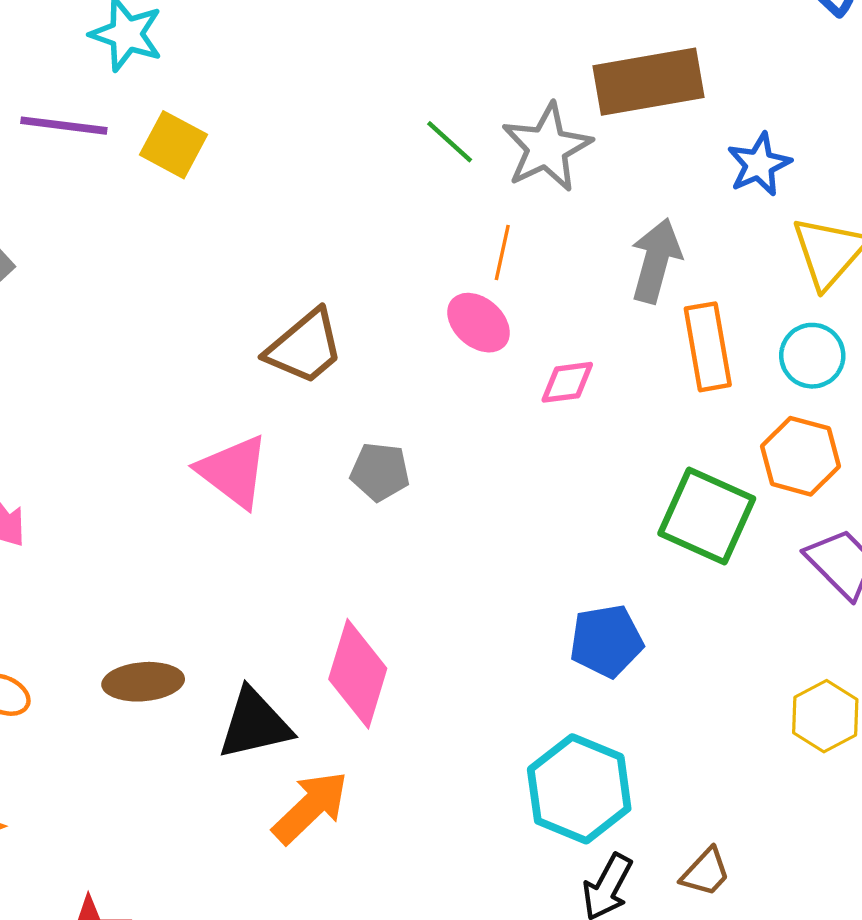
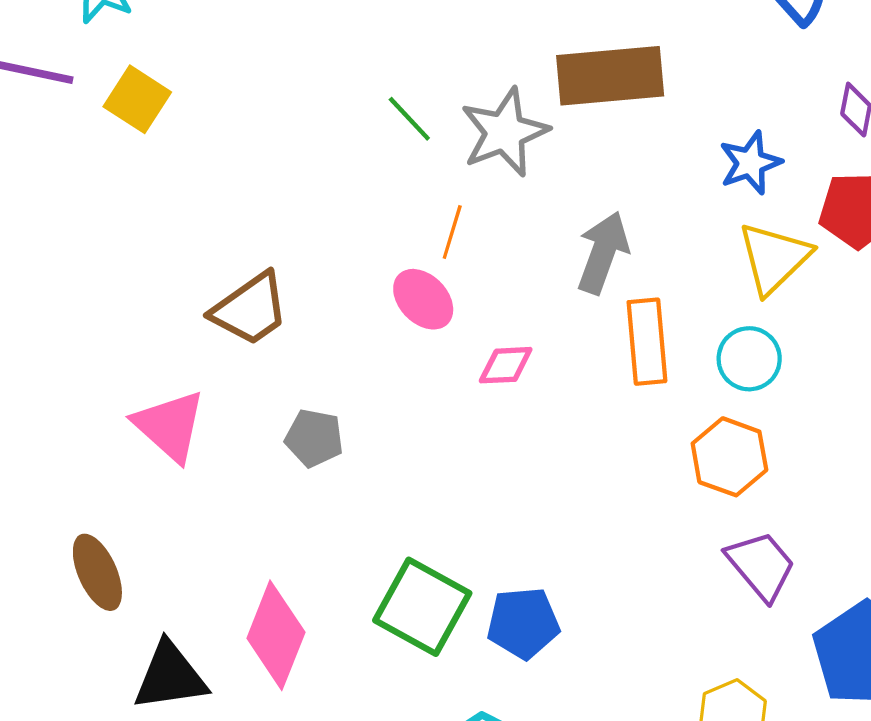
blue star: (759, 164) -> (750, 163), moved
green square: (707, 516) -> (422, 607), moved
brown ellipse: (143, 682) -> (97, 572), moved, turned 66

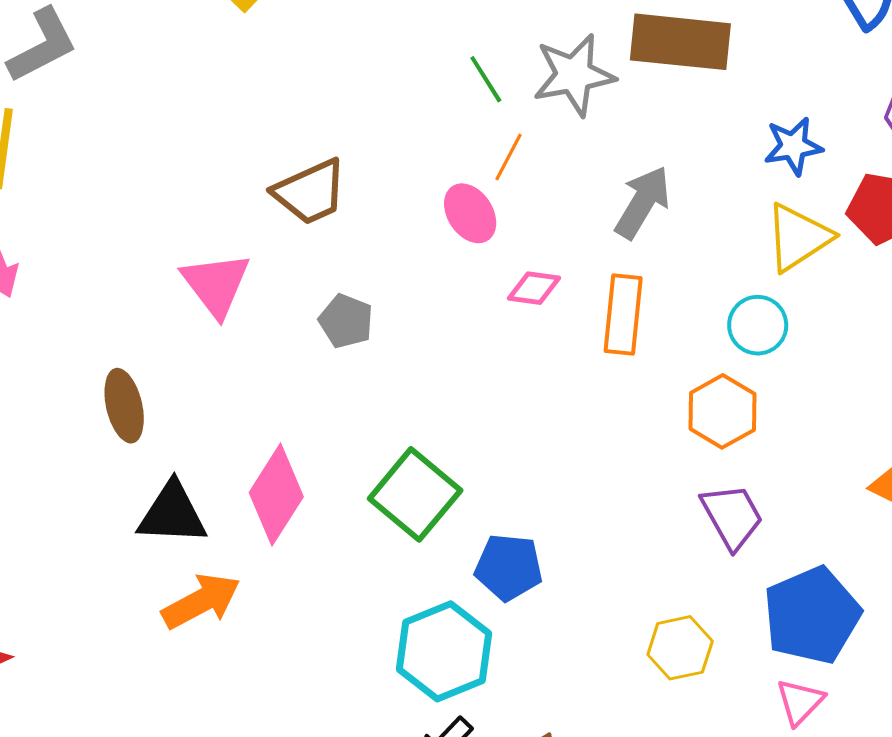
green line: (409, 119) -> (486, 79), moved
orange rectangle: (647, 342) -> (623, 315), moved
blue pentagon: (523, 623) -> (509, 567), moved

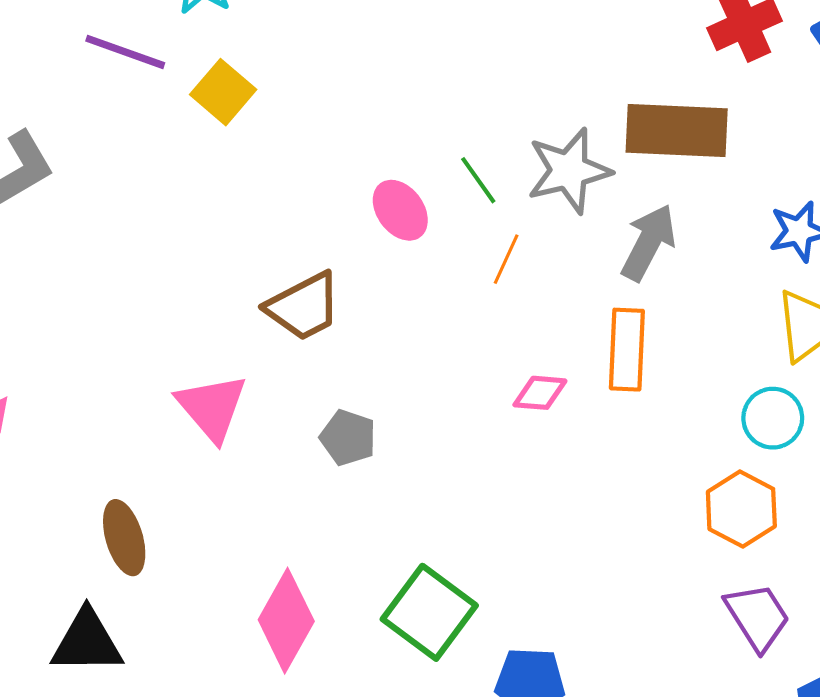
gray arrow: (643, 202) -> (649, 242), moved
pink ellipse: (470, 213) -> (400, 210), moved
orange rectangle: (623, 315) -> (627, 350), moved
black triangle: (172, 514) -> (87, 642), moved

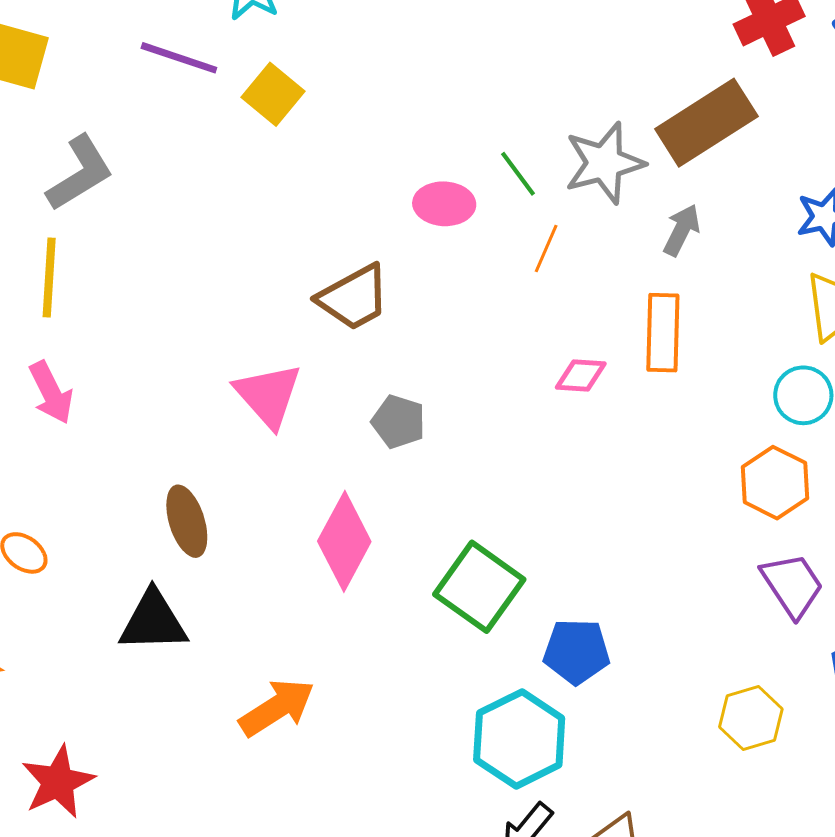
brown rectangle: (677, 130) -> (706, 123), turned -34
pink ellipse: (400, 210) -> (444, 204), turned -50
gray arrow: (649, 242) -> (682, 230), size x0.7
pink diamond: (286, 621) -> (344, 541), moved

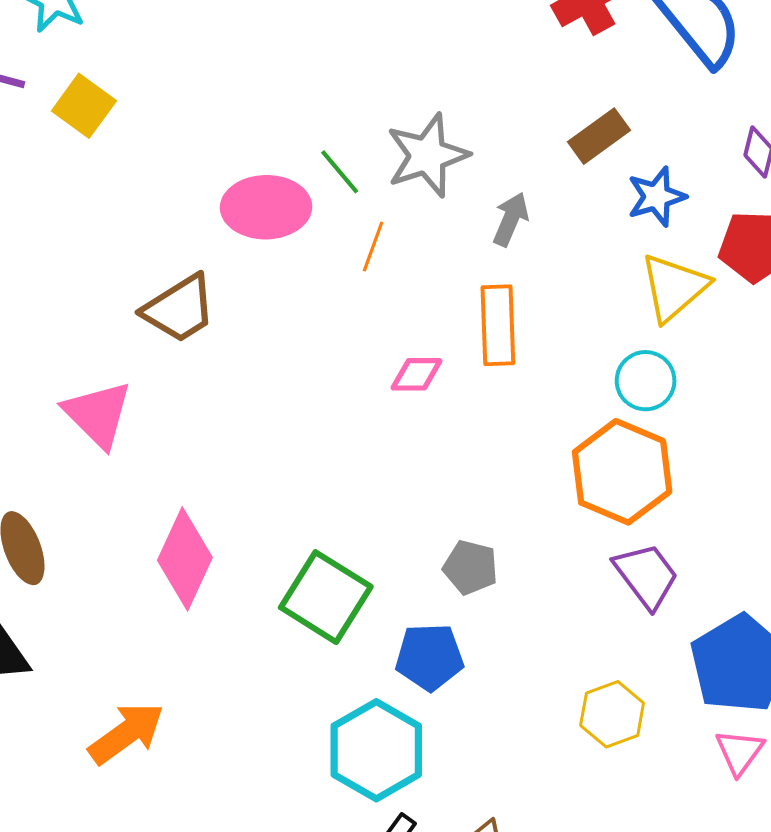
brown rectangle: (706, 123) -> (599, 136), moved, size x0.6
pink ellipse: (444, 204) -> (266, 207), size x1.4
gray pentagon: (398, 422) -> (470, 567), moved
orange hexagon: (775, 483) -> (622, 472), size x1.4

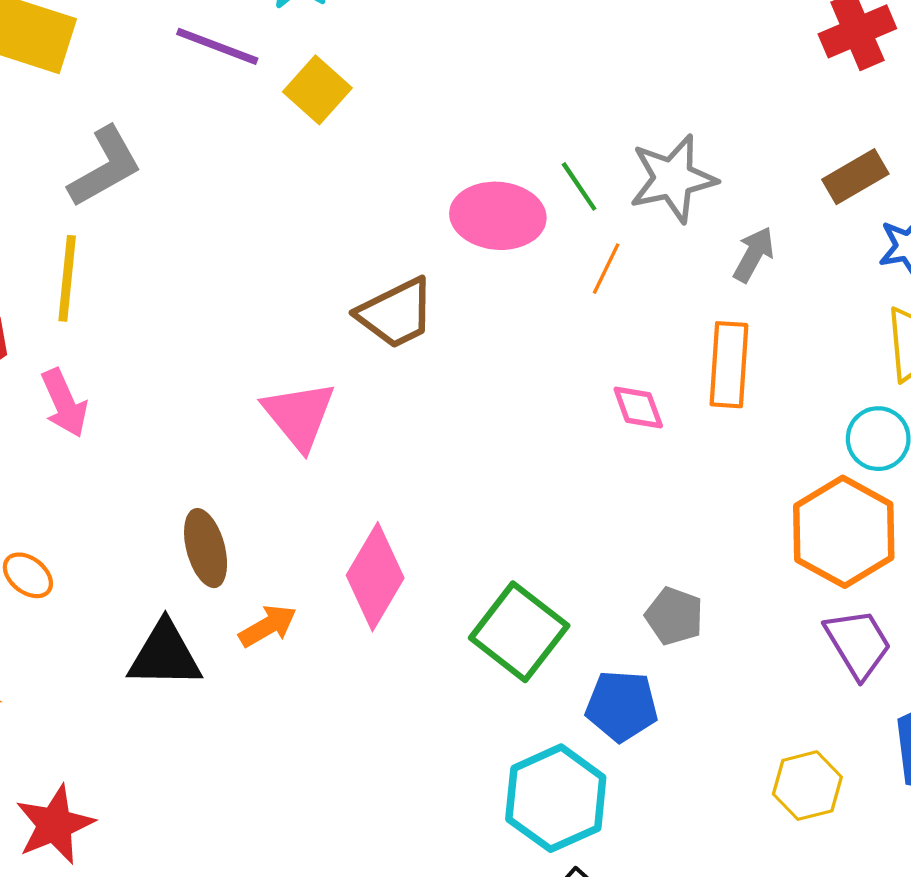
pink diamond: (417, 374) -> (638, 407), turned 64
orange arrow: (126, 733) -> (268, 626), moved, size x0.7

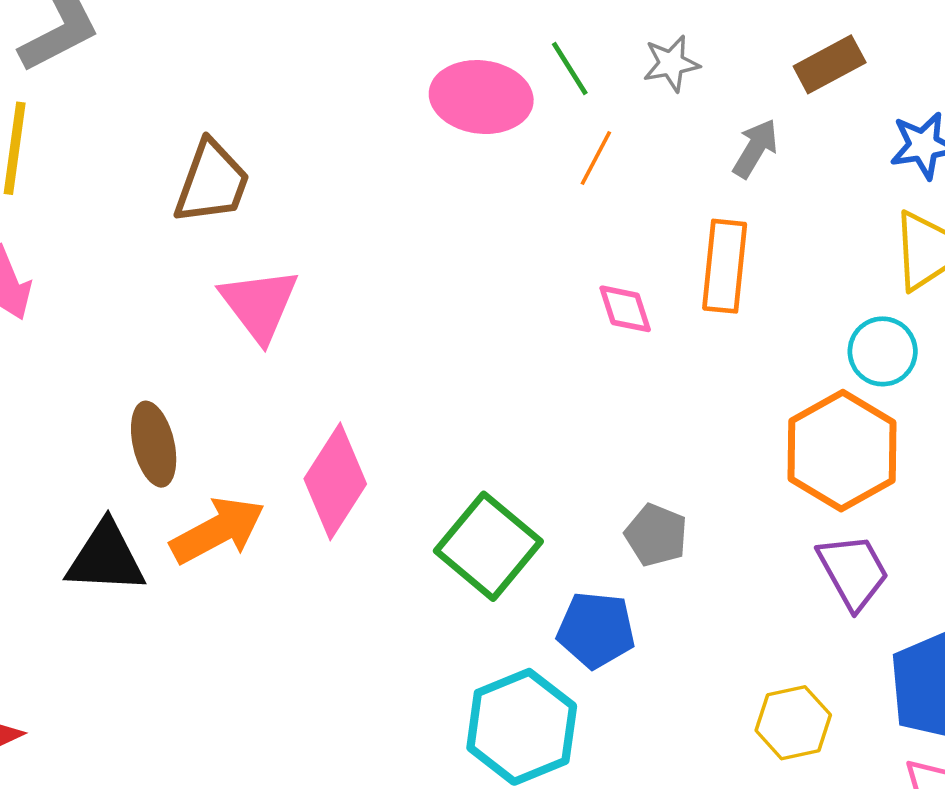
brown rectangle: (855, 177) -> (830, 64), moved
gray star: (673, 179) -> (671, 63), size x0.6
brown trapezoid: (396, 313) -> (212, 182), moved, turned -46
orange arrow: (268, 626) -> (218, 530), size x1.5

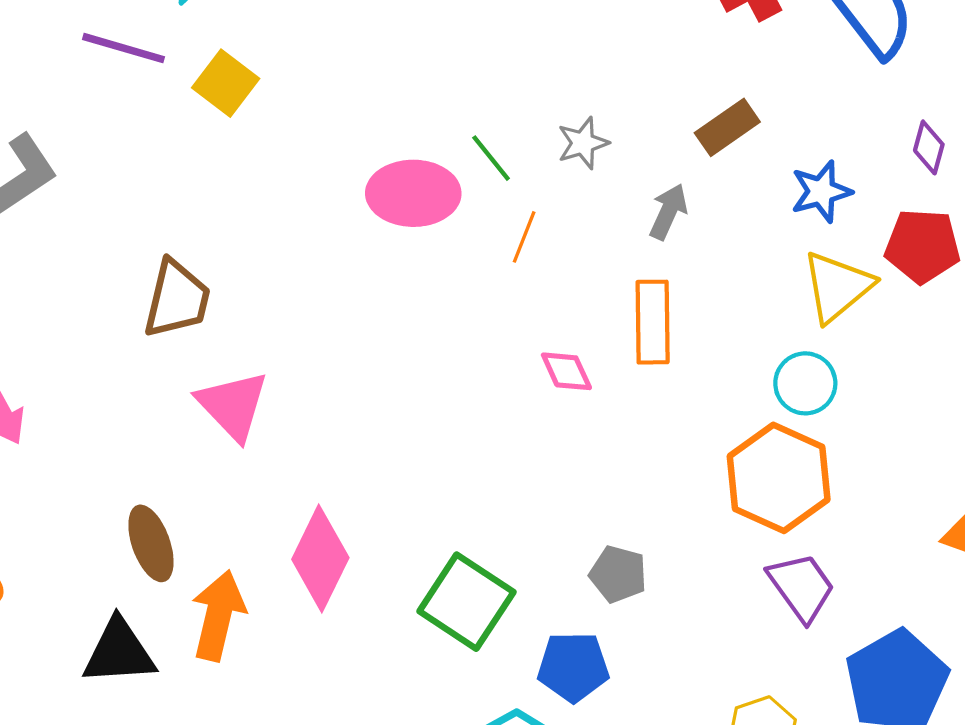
orange arrow: (218, 530) -> (218, 615), turned -42

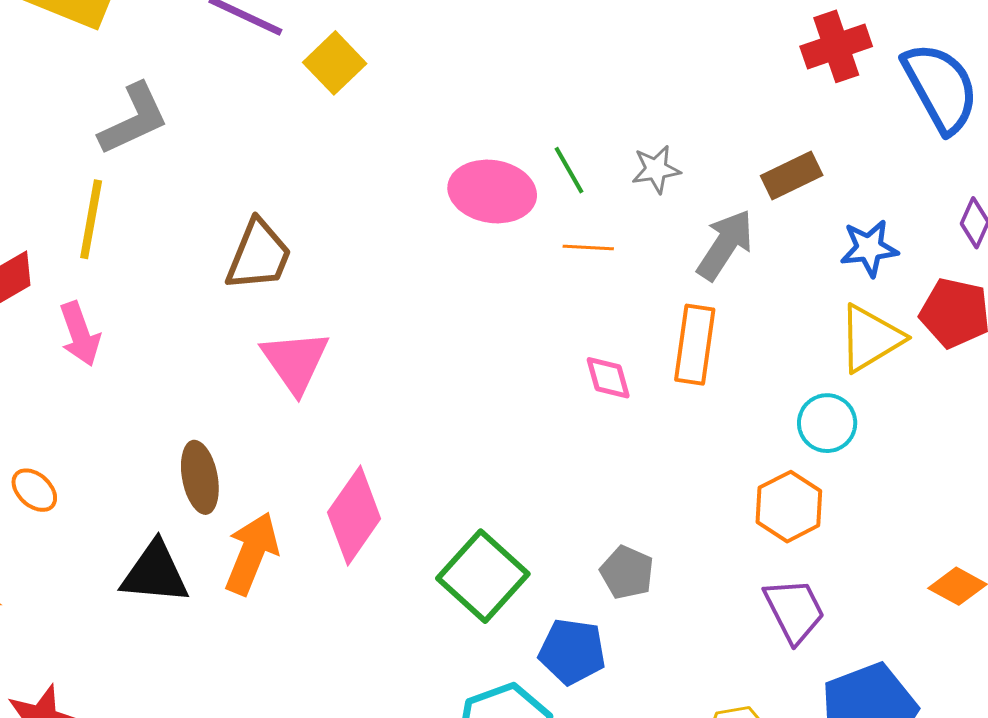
gray arrow: (668, 212) -> (725, 245), size x1.4
orange line: (524, 237) -> (588, 248), turned 63
orange hexagon: (779, 478) -> (789, 507), size x0.7

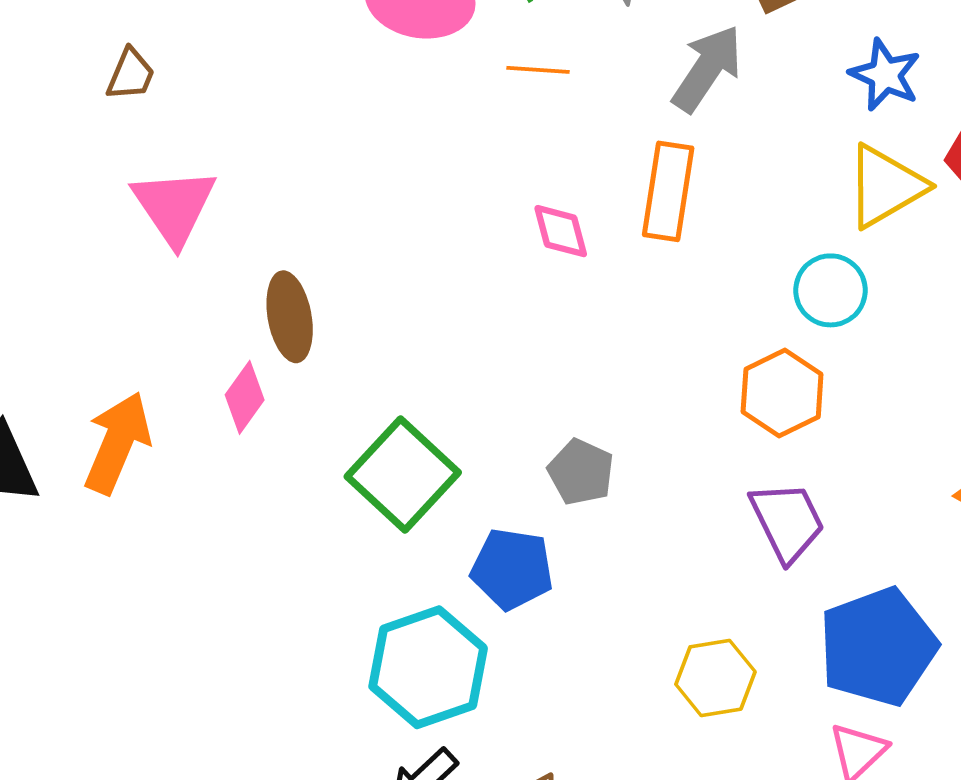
blue star: (869, 248) -> (885, 75), turned 30
brown trapezoid: (259, 255) -> (131, 74), size x0.6
brown ellipse: (200, 477) -> (290, 317), moved
pink diamond: (354, 515) -> (245, 397), size x0.6

